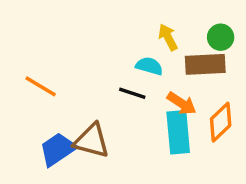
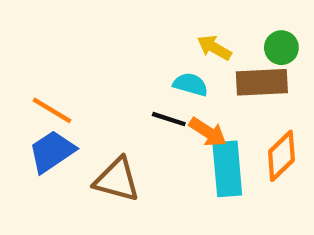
yellow arrow: (168, 37) -> (214, 48), turned -32
orange arrow: (182, 103) -> (208, 132), moved
blue trapezoid: (58, 149) -> (52, 152), moved

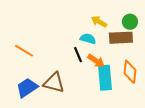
black line: (169, 119) -> (78, 55), turned 49
blue trapezoid: (52, 152) -> (27, 88), moved
orange diamond: (281, 156) -> (130, 72), turned -40

